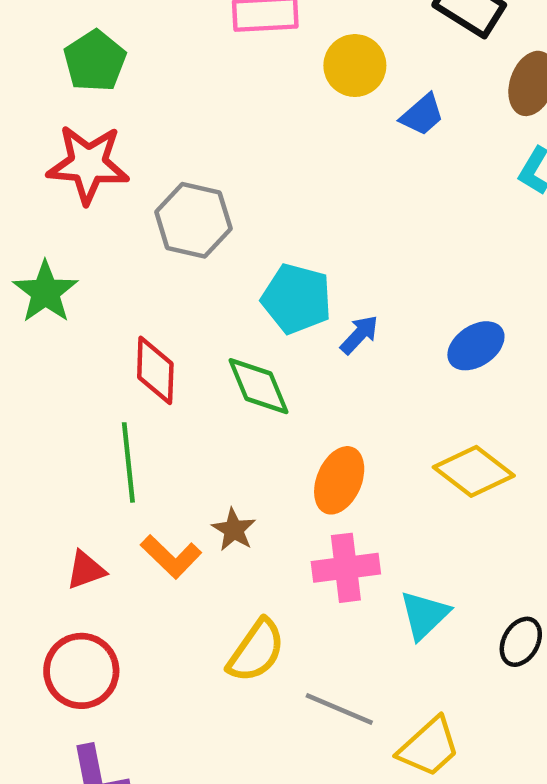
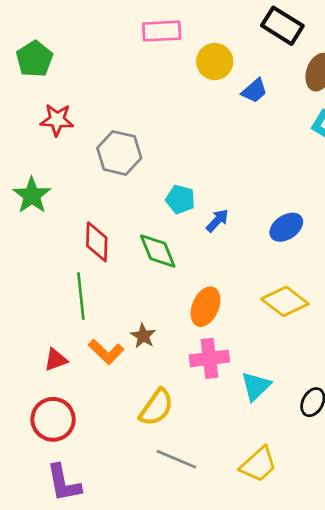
green pentagon: (95, 61) -> (34, 59), moved
red star: (88, 164) -> (57, 120), size x0.7
cyan pentagon: (297, 299) -> (180, 199), size x0.7
gray line: (339, 709) -> (176, 459), moved

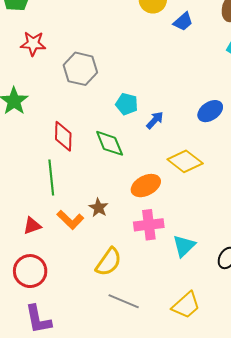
blue ellipse: (286, 227) -> (210, 111), moved
yellow diamond: (285, 301) -> (185, 161), moved
orange ellipse: (205, 307) -> (146, 186), turned 40

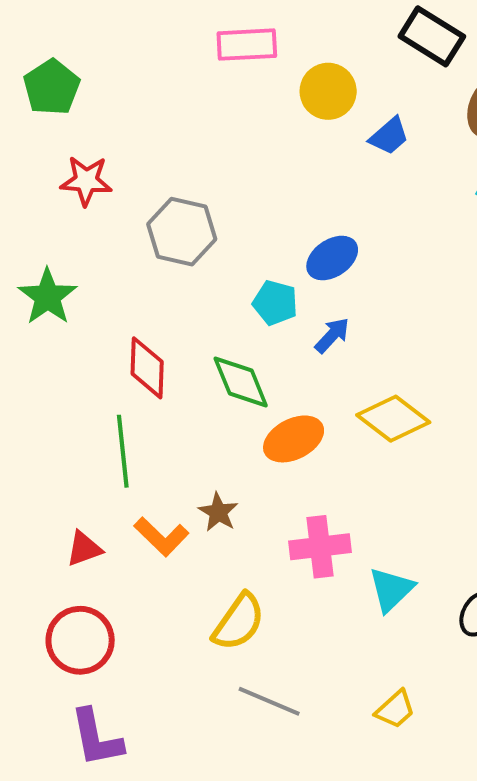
blue ellipse: (210, 111) -> (332, 258), moved
orange ellipse: (146, 186) -> (294, 439), moved
yellow trapezoid: (186, 305) -> (395, 709), size x0.7

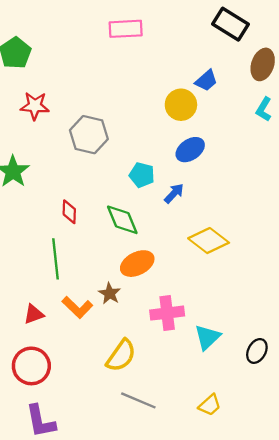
yellow circle: (328, 91) -> (181, 105), moved
blue ellipse: (332, 258) -> (190, 150), moved
red diamond: (147, 368) -> (69, 212), size x0.7
orange ellipse: (294, 439) -> (137, 264), moved

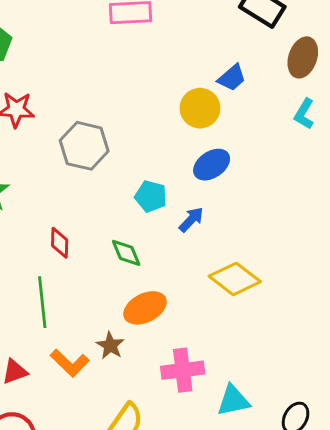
green diamond: (122, 220) -> (126, 253), size x0.7
cyan triangle: (207, 337) -> (233, 401), turned 32

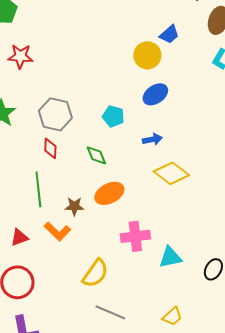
gray hexagon: (84, 146) -> (55, 114), moved
blue arrow: (191, 220) -> (152, 139), moved, turned 36
brown star: (110, 346) -> (74, 206), moved, turned -30

